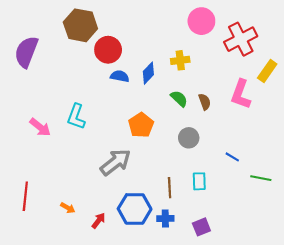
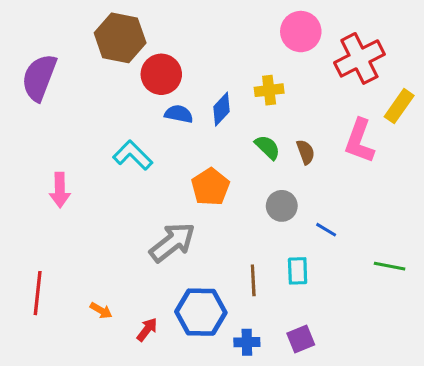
cyan L-shape: (76, 117) -> (133, 155), moved, turned 115
pink arrow: (40, 127) -> (60, 190), turned 50
blue line: (232, 157) -> (326, 230), moved
blue cross: (165, 218) -> (247, 342), moved

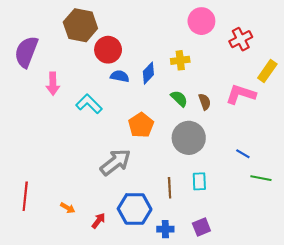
red cross: (359, 58) -> (241, 39), size x0.7
pink L-shape: (359, 141) -> (241, 94), turned 88
pink arrow: (60, 190) -> (53, 84), moved
gray circle: (282, 206) -> (189, 138), size x1.6
blue line: (326, 230) -> (243, 154), moved

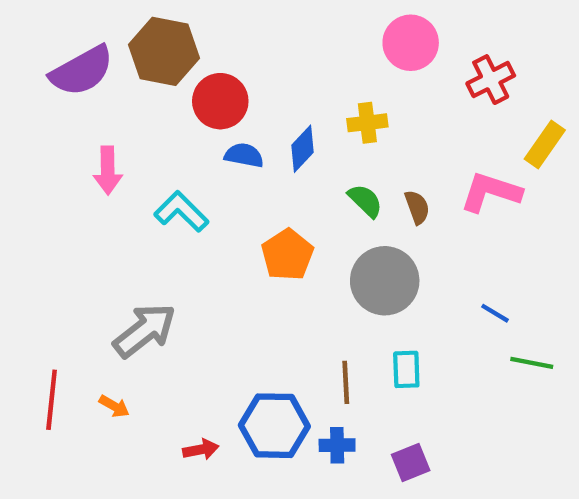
purple semicircle: (26, 52) -> (82, 71), moved, turned -140
gray arrow: (115, 162) -> (145, 331), moved
orange arrow: (68, 208) -> (114, 406), moved
red arrow: (98, 221) -> (201, 449), turned 42
blue cross: (165, 229) -> (337, 445), moved

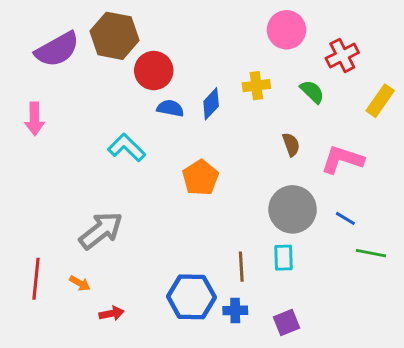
pink arrow: (108, 170) -> (35, 119), moved
pink L-shape: (491, 192) -> (342, 160), moved
green semicircle: (365, 201) -> (312, 92), moved
gray circle: (385, 281) -> (293, 209), moved
red arrow: (201, 449) -> (111, 313), moved

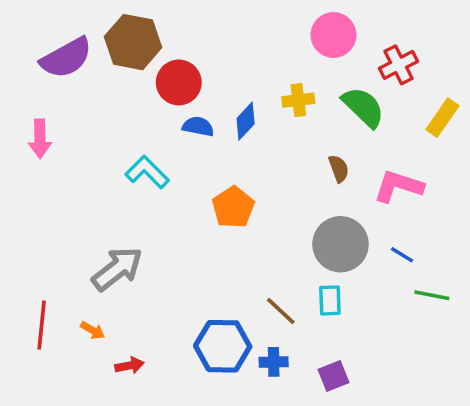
green semicircle: (312, 92) -> (363, 107), size x1.5
brown line: (241, 267) -> (281, 311), turned -44

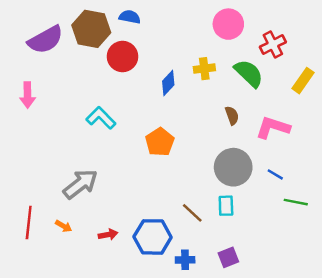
blue semicircle: (198, 126) -> (130, 17), moved
blue cross: (274, 362) -> (185, 260), moved
red arrow: (130, 366) -> (108, 235), moved

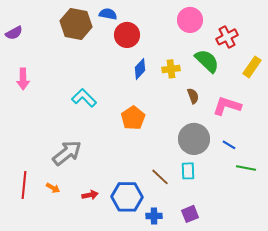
purple semicircle: (46, 40) -> (14, 33), moved, size x0.6
red circle: (123, 57) -> (127, 35), moved
yellow cross: (204, 69) -> (171, 69), moved

